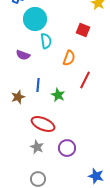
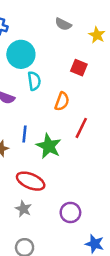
green star: (58, 95) -> (49, 146), size x1.5
purple circle: (67, 148) -> (70, 212), moved

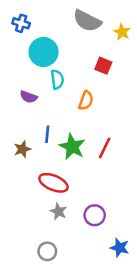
gray semicircle: (63, 24) -> (87, 21), size x1.6
red line: (81, 128) -> (105, 148), moved
gray star: (23, 209) -> (58, 211), moved

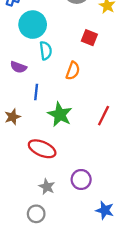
blue line: (47, 134) -> (36, 92), moved
red line: (105, 148) -> (104, 116), moved
gray star: (58, 211) -> (47, 187), moved

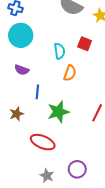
cyan circle: (33, 25) -> (21, 35), moved
cyan semicircle: (46, 51) -> (59, 51), moved
green star: (60, 114) -> (58, 112), turned 30

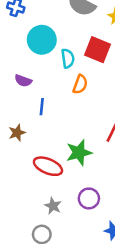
cyan circle: (21, 35) -> (42, 40), moved
red square: (85, 44) -> (98, 50), size x1.5
green star: (58, 112) -> (79, 153), moved

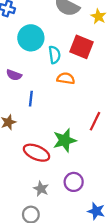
orange semicircle: (80, 84) -> (66, 78), turned -102

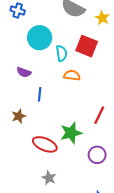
purple circle: (74, 182) -> (97, 155), moved

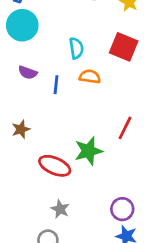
cyan circle: (40, 38) -> (22, 25), moved
red square: (87, 46) -> (124, 47), moved
blue line: (40, 94) -> (56, 85), moved
purple circle: (97, 155) -> (122, 209), moved

